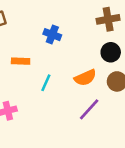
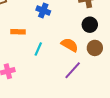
orange semicircle: (85, 78) -> (70, 45), turned -126

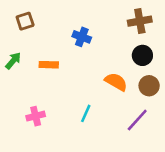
cyan line: (38, 49) -> (86, 113), moved
purple line: (73, 70) -> (137, 120), moved

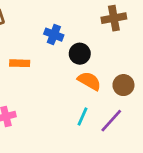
black circle: (142, 55) -> (80, 54), moved
cyan line: (86, 113) -> (82, 116), moved

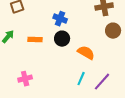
black circle: (80, 54) -> (62, 39), moved
brown circle: (123, 85) -> (113, 31), moved

